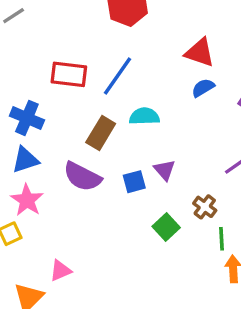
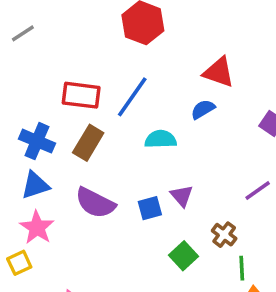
blue semicircle: (203, 88) -> (203, 109), moved
brown rectangle: (101, 133) -> (88, 143), moved

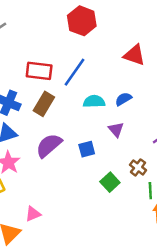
blue semicircle: (203, 109) -> (123, 99), moved
purple triangle: (182, 196) -> (116, 130), moved
purple semicircle: (95, 203) -> (49, 145), turned 112

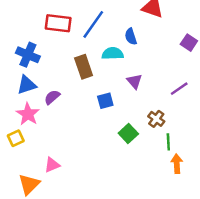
blue semicircle: (123, 99) -> (131, 37), moved, turned -77
brown rectangle: (44, 104) -> (84, 67), moved, turned -50
purple semicircle: (49, 145) -> (52, 97), moved, size x0.6

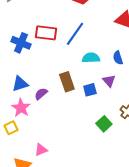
blue semicircle: (131, 37) -> (118, 58), moved
blue cross: (28, 55) -> (21, 43), moved
brown rectangle: (84, 67) -> (67, 82), moved
blue square: (105, 101) -> (90, 90), moved

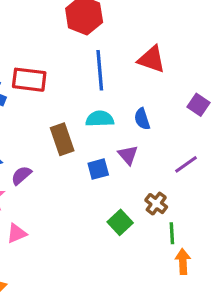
blue line: (75, 34) -> (100, 70), moved, turned -40
brown rectangle: (67, 82) -> (62, 139), moved
pink triangle: (41, 150) -> (17, 233), moved

